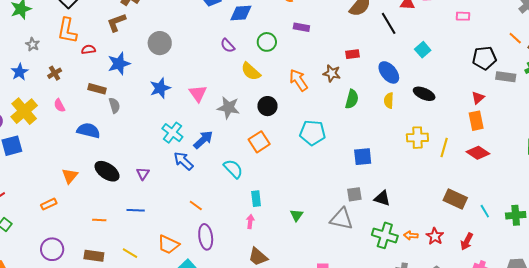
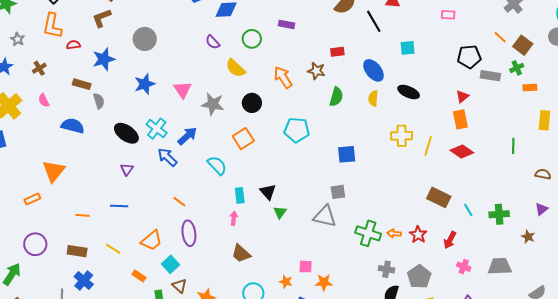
cyan square: (423, 50) -> (408, 48), turned 35
black ellipse: (107, 171) -> (126, 133), moved
orange triangle: (70, 176) -> (54, 171), size x1.4
black triangle: (382, 198) -> (268, 192), moved, turned 30
orange trapezoid: (168, 245) -> (152, 241), turned -65

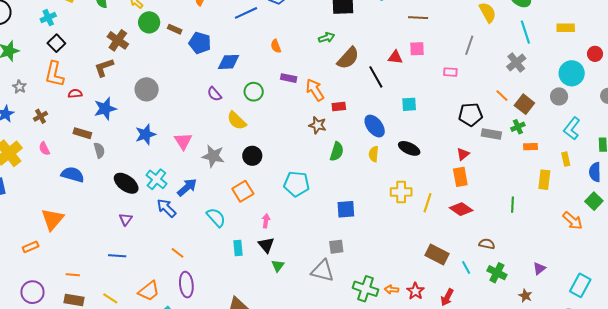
orange arrow: (283, 77) -> (315, 90), moved
brown semicircle: (543, 174) -> (487, 244), moved
green cross: (499, 214) -> (497, 273), turned 30
orange line: (83, 215) -> (73, 275), moved
pink arrow: (234, 218) -> (266, 221), moved

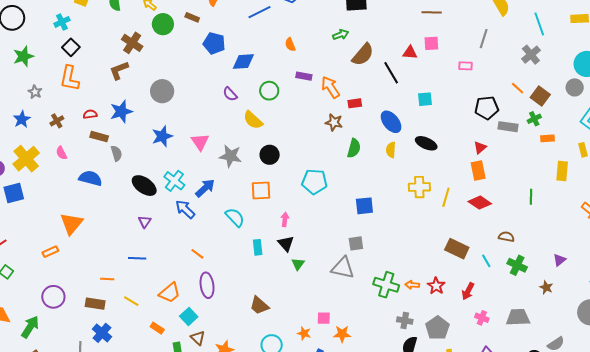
brown rectangle: (175, 29) -> (192, 17), moved
red semicircle: (75, 94) -> (90, 114), moved
orange square: (243, 191) -> (261, 190), turned 30
orange line: (73, 275) -> (107, 279), moved

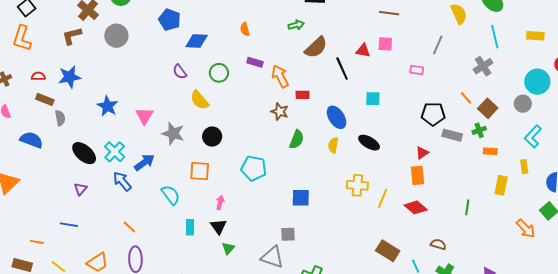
gray circle: (162, 91) -> (116, 36), moved
blue star: (162, 136) -> (108, 106), turned -30

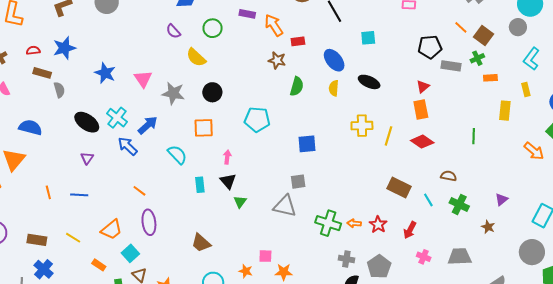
blue semicircle: (31, 140) -> (30, 127), moved
orange line: (37, 242) -> (48, 192), moved, turned 72

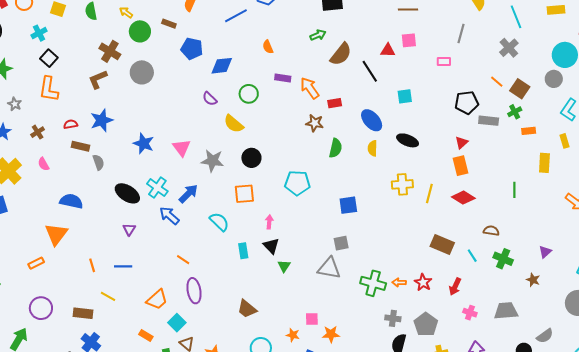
yellow line: (73, 238) -> (108, 296), moved

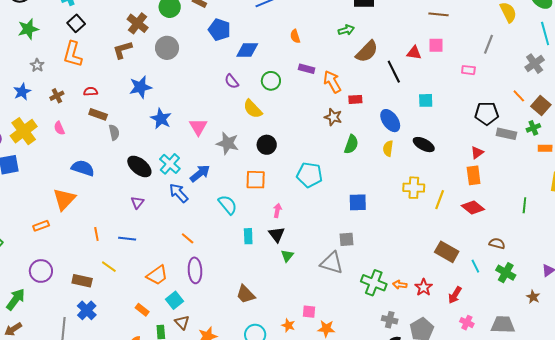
blue star: (102, 120) -> (140, 87), moved

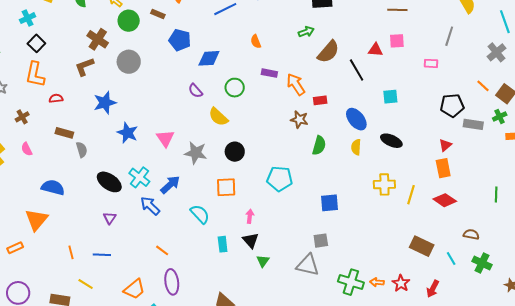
red semicircle: (91, 91) -> (56, 98), moved

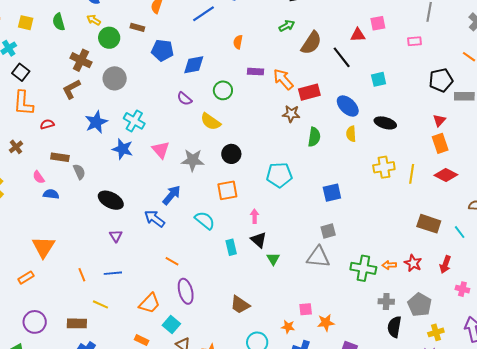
orange semicircle: (256, 41) -> (238, 42), turned 40
red rectangle: (320, 100) -> (309, 92), size x1.5
pink semicircle: (27, 149) -> (39, 177), moved
cyan cross: (139, 177) -> (134, 121), moved
blue semicircle: (53, 187) -> (51, 194), moved, size x0.7

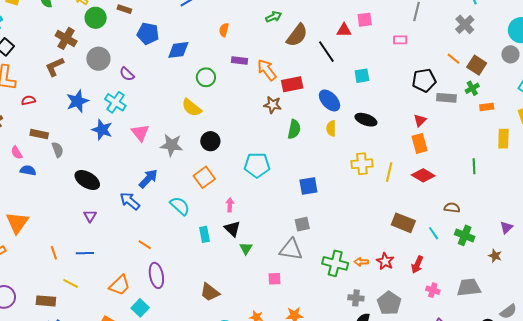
purple semicircle: (185, 99) -> (127, 74), moved
orange square: (227, 190) -> (204, 177), turned -30
pink square: (306, 309) -> (275, 279), moved

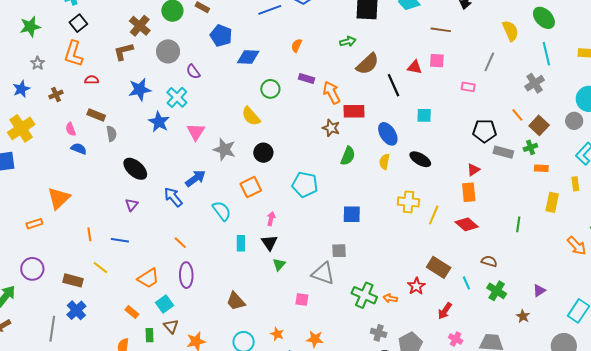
red star: (385, 261) -> (416, 286), moved

